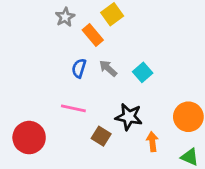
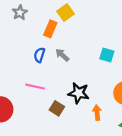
gray star: (65, 17) -> (20, 13), moved
orange rectangle: (93, 35) -> (50, 29), turned 63
cyan square: (143, 72) -> (107, 55), moved, turned -32

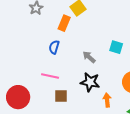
gray arrow: (62, 55) -> (89, 57), moved
brown square: (57, 108) -> (61, 96), moved, turned -32

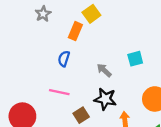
cyan square: (116, 47) -> (135, 59), turned -32
brown square: (61, 96) -> (81, 115), moved, turned -32

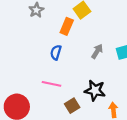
gray arrow: (104, 70) -> (97, 51), moved, turned 80

